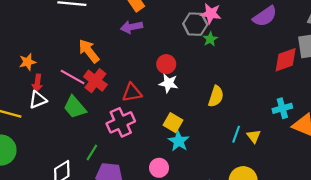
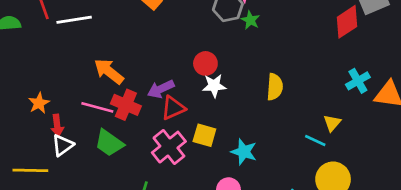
purple arrow: (131, 27) -> (161, 89), moved
yellow square: (173, 123) -> (204, 135), moved
cyan line: (236, 134) -> (315, 140), moved, turned -70
yellow triangle: (254, 136) -> (332, 123), turned 32

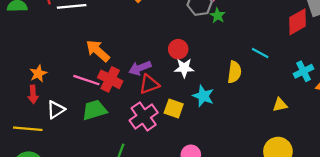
yellow triangle: (332, 123) -> (280, 105), turned 35
red arrow: (57, 125) -> (33, 94), moved
cyan line: (315, 140) -> (260, 53), moved
green trapezoid: (109, 143) -> (94, 110), turned 125
cyan star: (244, 152) -> (203, 96), moved

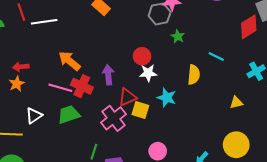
green star: (218, 15) -> (178, 36), moved
purple arrow: (140, 68) -> (108, 75), turned 108
red triangle: (149, 84) -> (127, 97), moved
red arrow: (33, 94) -> (21, 67), moved, turned 91

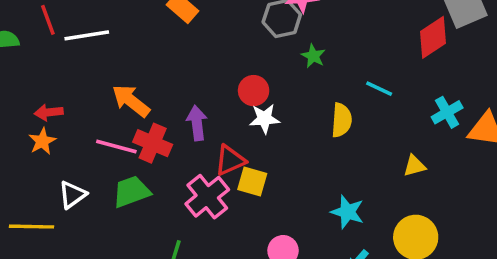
cyan star: (167, 98) -> (347, 212), moved

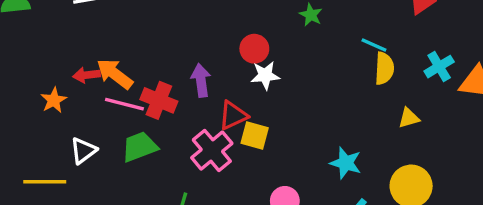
orange arrow: (131, 101) -> (115, 74), moved
red arrow: (49, 112) -> (86, 75), moved
yellow semicircle: (342, 120) -> (384, 68), moved

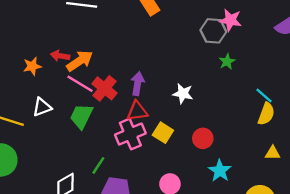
red circle: (254, 49) -> (203, 138), moved
orange arrow: (115, 74) -> (80, 61), turned 92
red triangle: (233, 115) -> (137, 111), moved
green trapezoid: (139, 147) -> (81, 116), turned -60

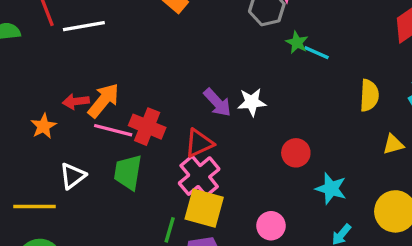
purple arrow: (138, 84) -> (217, 103), moved, turned 145
cyan line: (264, 96) -> (317, 53), moved
yellow square: (163, 133) -> (204, 208), moved, size x1.4

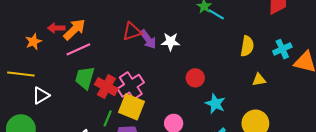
red cross: (147, 127) -> (106, 87), moved
pink line: (113, 130) -> (78, 49), turned -45
red triangle: (199, 143) -> (132, 31), moved
white triangle: (73, 176) -> (41, 95), moved
yellow line: (35, 206) -> (21, 74), moved

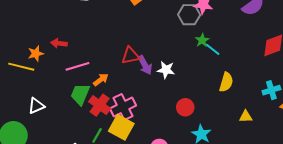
orange arrow: (74, 29) -> (101, 80), moved, size x0.7
yellow semicircle: (247, 46) -> (226, 82), moved
yellow line: (21, 74) -> (21, 67), moved

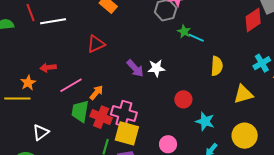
red triangle: (130, 56) -> (96, 44), moved
pink cross: (123, 107) -> (124, 114), turned -35
yellow triangle: (246, 117) -> (243, 94), size x1.5

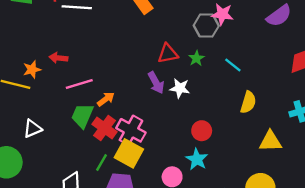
green star: (184, 32) -> (196, 58), moved
red triangle: (96, 44) -> (168, 54), moved
cyan star: (205, 121) -> (197, 159), moved

